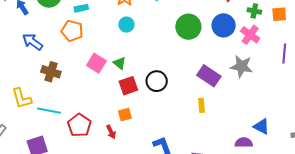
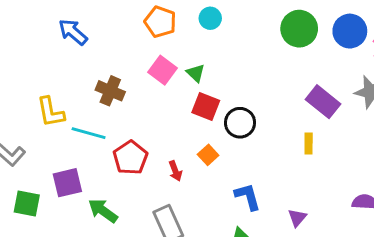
orange pentagon: (72, 31) -> (160, 22), moved
brown cross: (51, 72) -> (110, 91), moved
black circle: (157, 81) -> (240, 123), moved
red square: (128, 86) -> (206, 106), turned 36
orange square: (125, 115) -> (208, 155), moved, turned -32

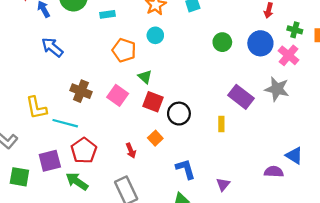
orange pentagon: (160, 22) -> (124, 50), moved
green circle: (299, 29) -> (222, 42), size x0.7
pink square: (163, 70) -> (118, 95), moved
yellow rectangle: (309, 144) -> (221, 124), moved
red pentagon: (130, 158) -> (84, 150), moved

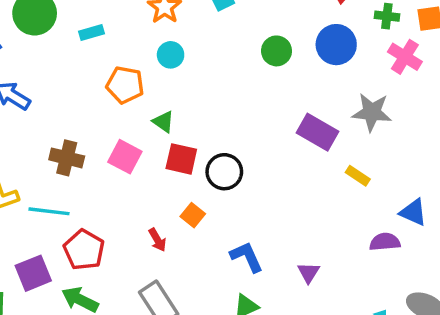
pink cross: (289, 55) -> (405, 57), moved
yellow rectangle: (221, 124) -> (358, 176), moved, turned -48

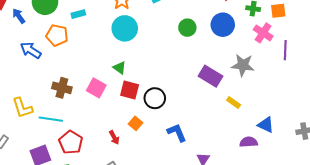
cyan circle: (171, 55) -> (125, 28), size x1.6
orange pentagon: (125, 85) -> (57, 35), moved
blue L-shape: (247, 257) -> (177, 133), moved

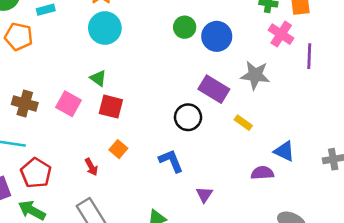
blue circle: (223, 25) -> (217, 36), moved
black circle: (155, 98) -> (188, 117), moved

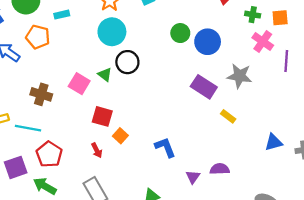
pink square: (68, 104) -> (79, 84), moved
red square: (111, 107) -> (102, 116), moved
black circle: (188, 117) -> (127, 62), moved
blue triangle: (284, 151) -> (274, 142), moved, turned -42
purple semicircle: (262, 173) -> (220, 169), moved

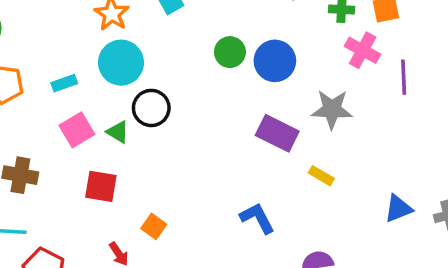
cyan rectangle: (62, 15) -> (64, 83), moved
pink square: (79, 84) -> (77, 130), moved, turned 35
red square: (102, 116) -> (101, 186), moved
blue L-shape: (165, 147) -> (257, 218), moved

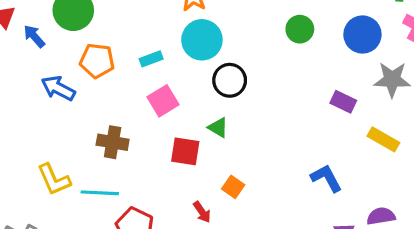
blue circle: (275, 61) -> (362, 35), moved
green triangle: (118, 132) -> (218, 128), moved
purple rectangle: (277, 133) -> (343, 102), size x0.7
yellow rectangle: (321, 176) -> (383, 139), size x1.4

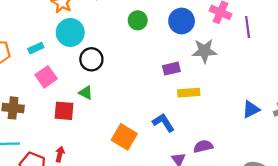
purple rectangle: (343, 102) -> (171, 69), turned -35
yellow rectangle: (383, 139) -> (189, 93), moved, turned -30
orange square: (233, 187) -> (124, 137), moved, size x1.6
red arrow: (202, 212) -> (60, 154), moved, turned -128

